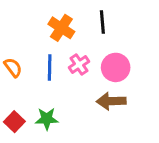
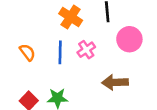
pink circle: (116, 67) -> (129, 39), moved

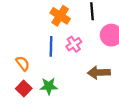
orange semicircle: (27, 52) -> (23, 63), moved

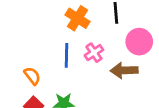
brown arrow: (99, 73) -> (124, 70), moved

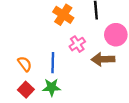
blue line: (67, 55) -> (53, 63), moved

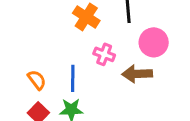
pink cross: (77, 44) -> (104, 54), turned -35

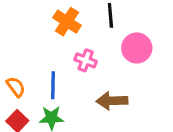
brown arrow: (137, 74) -> (112, 101), moved

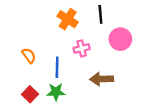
pink cross: (86, 60) -> (82, 48), turned -35
orange semicircle: (16, 87) -> (29, 56), moved

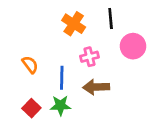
brown arrow: (102, 79) -> (96, 87), moved

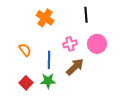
orange cross: (74, 24) -> (45, 18), moved
pink circle: (133, 46) -> (97, 44), moved
brown arrow: (96, 87) -> (75, 67), turned 138

